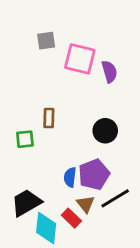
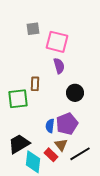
purple semicircle: (109, 72) -> (59, 66), moved
green square: (25, 139) -> (18, 99), size x1.5
black line: (115, 198) -> (80, 154), moved

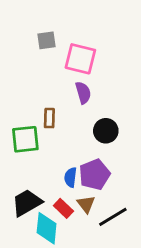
red rectangle: (51, 155) -> (63, 208), moved

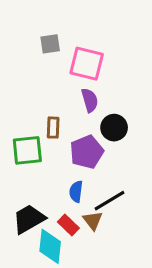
black circle: (106, 131) -> (114, 128), moved
purple pentagon: (94, 175) -> (87, 152), moved
black line: (113, 217) -> (109, 201), moved

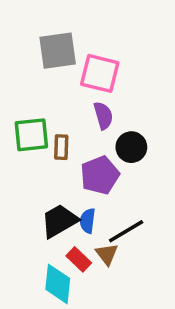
gray square: (50, 44) -> (58, 51), size x1.6
green square: (27, 150) -> (31, 135), moved
black trapezoid: (29, 219) -> (59, 221), moved

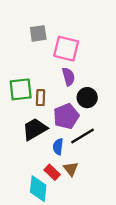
gray square: (58, 51) -> (38, 33), size x0.7
black trapezoid: (59, 221) -> (35, 129), moved
black line: (126, 231) -> (83, 136), moved

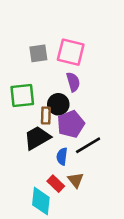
gray square: (38, 33) -> (38, 53), moved
brown rectangle: (40, 98) -> (46, 115), moved
black circle: (87, 98) -> (58, 104), moved

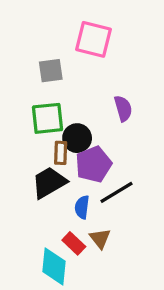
pink square: (71, 52) -> (94, 39), moved
purple semicircle: (73, 82) -> (123, 108), moved
green square: (22, 96) -> (47, 118), moved

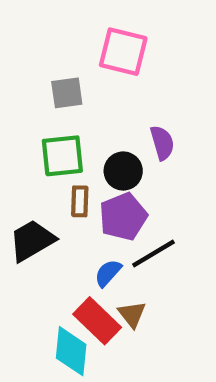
black circle: (77, 138) -> (123, 171), moved
black trapezoid: (49, 182) -> (32, 240), moved
blue semicircle: (82, 207) -> (108, 273), turned 35
red rectangle: (74, 243) -> (97, 321), size x1.5

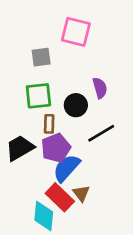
purple pentagon: (123, 217) -> (56, 148), moved
black line: (154, 253) -> (101, 133), moved
blue semicircle: (108, 273) -> (66, 168), size x1.6

